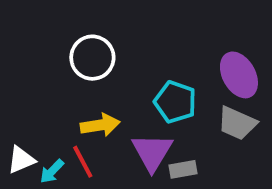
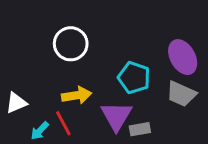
white triangle: (21, 160) -> (16, 103), moved

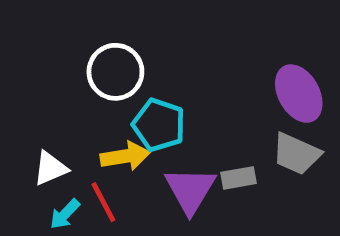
cyan pentagon: (134, 78) -> (159, 125), moved
white triangle: (16, 103) -> (50, 168), moved
gray rectangle: (140, 129) -> (238, 178), moved

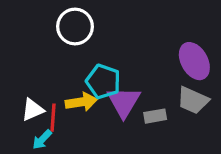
white circle: (115, 72) -> (75, 27), moved
purple triangle: (190, 190) -> (124, 102), moved
red line: (103, 202) -> (53, 118), moved, turned 32

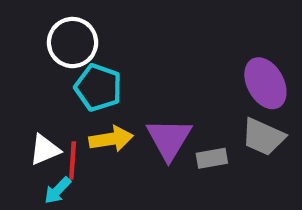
white circle: (75, 27) -> (73, 43), moved
cyan pentagon: (103, 81) -> (98, 88), moved

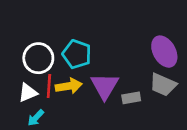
white circle: (73, 43) -> (38, 58), moved
cyan pentagon: (98, 88) -> (77, 54), moved
red line: (73, 160) -> (49, 86), moved

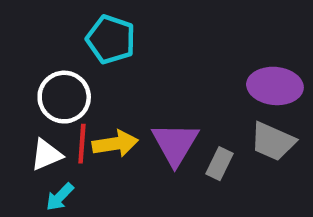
purple ellipse: (164, 52) -> (275, 86), turned -56
cyan pentagon: (77, 54) -> (111, 39), moved
gray rectangle: (131, 98) -> (219, 164), turned -54

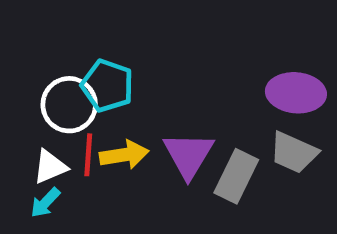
cyan pentagon: (111, 39) -> (107, 86), moved
gray rectangle: (219, 164) -> (236, 176), size x1.5
cyan arrow: (60, 197) -> (45, 203), moved

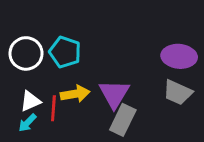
white circle: (69, 105) -> (26, 53), moved
red line: (88, 155) -> (53, 108), moved
gray rectangle: (236, 176) -> (123, 120), moved

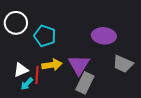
white circle: (26, 53) -> (16, 23), moved
purple ellipse: (179, 56) -> (104, 36), moved
cyan arrow: (27, 123) -> (27, 84), moved

